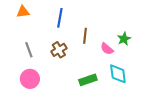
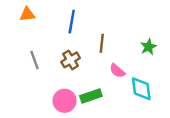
pink semicircle: (107, 49) -> (117, 71), moved
pink circle: (30, 79) -> (65, 101), moved
green rectangle: (88, 80) -> (91, 96), moved

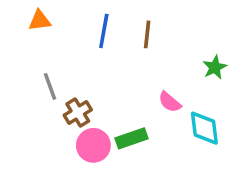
brown line: (102, 43) -> (147, 34), moved
brown cross: (71, 60) -> (78, 112), moved

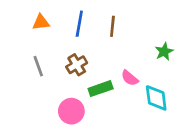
orange triangle: (40, 21) -> (41, 22), moved
brown cross: (78, 112) -> (77, 65), moved
green rectangle: (132, 138) -> (101, 89), moved

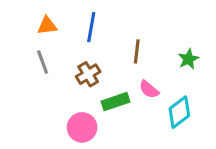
brown line: (112, 26) -> (137, 51), moved
gray line: (38, 66) -> (43, 62), moved
cyan diamond: (156, 98) -> (179, 112), turned 60

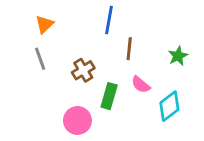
orange triangle: (47, 26) -> (44, 24), turned -36
blue line: (91, 27) -> (109, 20), moved
green rectangle: (115, 102) -> (109, 96), turned -55

